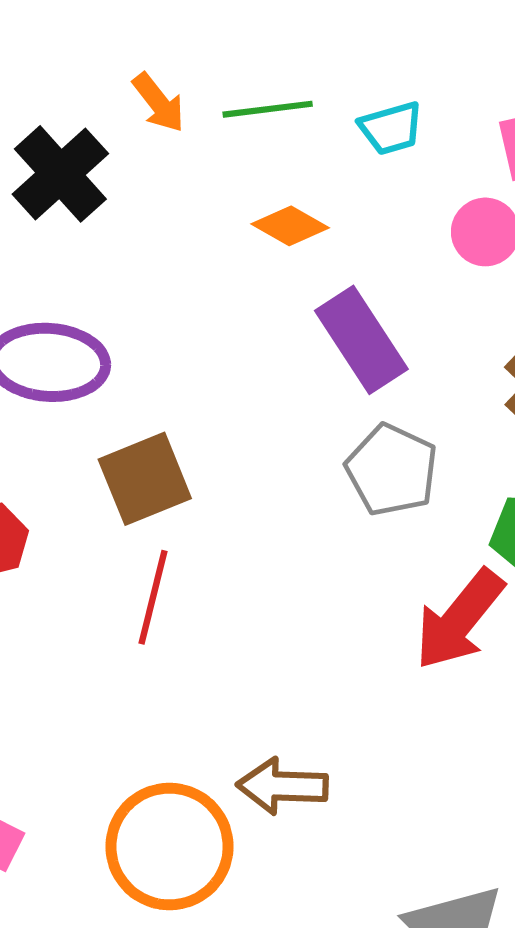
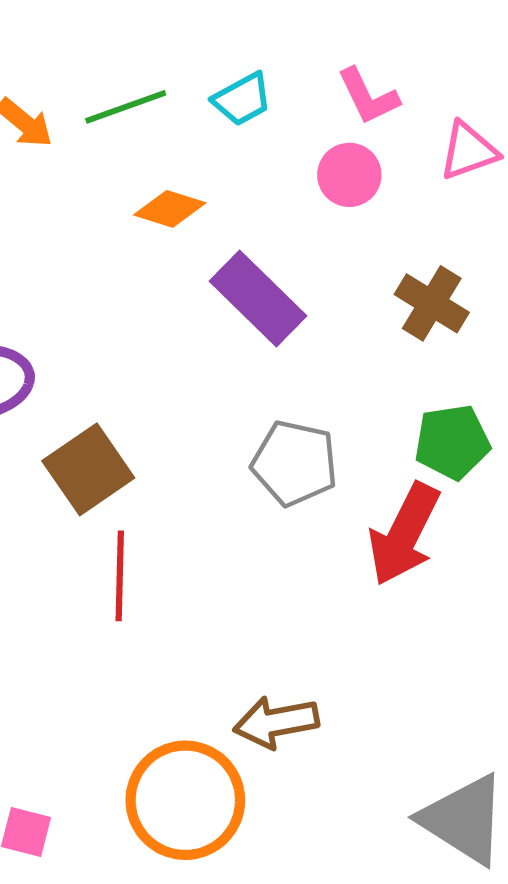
gray pentagon: (392, 470) -> (295, 463), moved

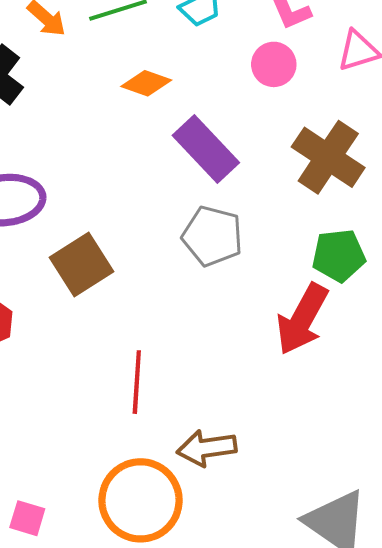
brown cross: (432, 303) -> (328, 157), size x1.4
gray pentagon: (295, 463) -> (212, 236), moved
red line: (120, 576) -> (137, 382), moved

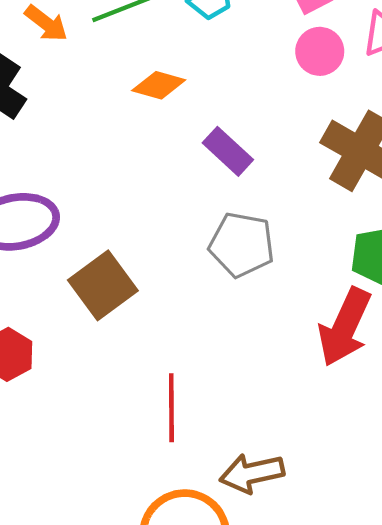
pink circle: (274, 64) -> (320, 51), moved
purple rectangle: (206, 149) -> (228, 151), size x0.7

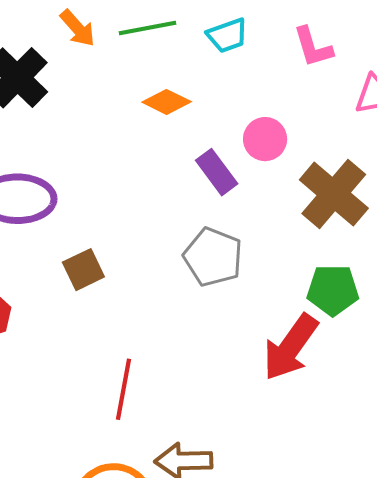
pink circle: (320, 51) -> (265, 139), moved
brown square: (103, 285) -> (83, 270), size x0.7

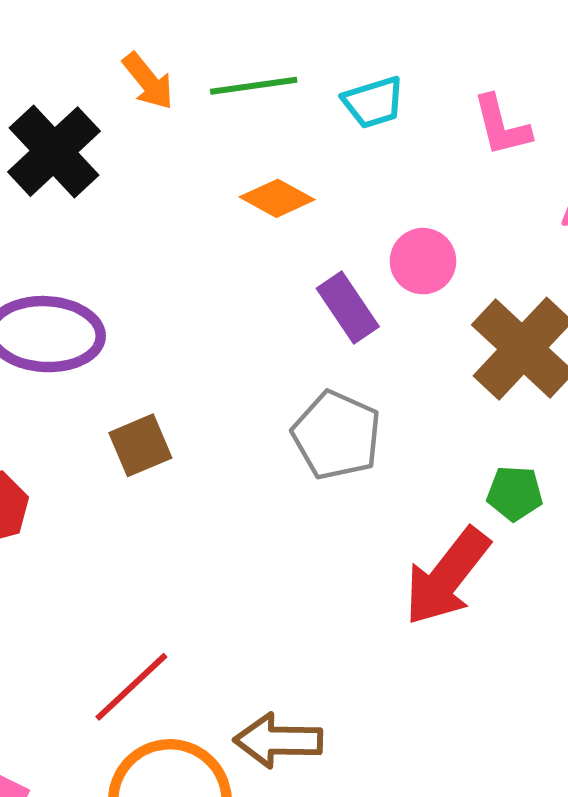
green pentagon: (333, 290) -> (515, 493), size x0.7
red line: (123, 389) -> (131, 687), moved, turned 34

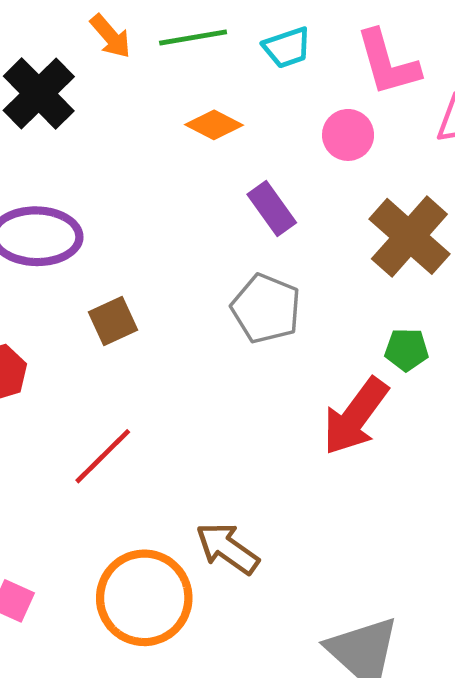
pink L-shape: (501, 126) -> (388, 63), size x1.4
pink circle: (423, 261) -> (348, 135), moved
red line: (131, 687) -> (103, 456), moved
brown arrow: (278, 741) -> (227, 548), turned 36

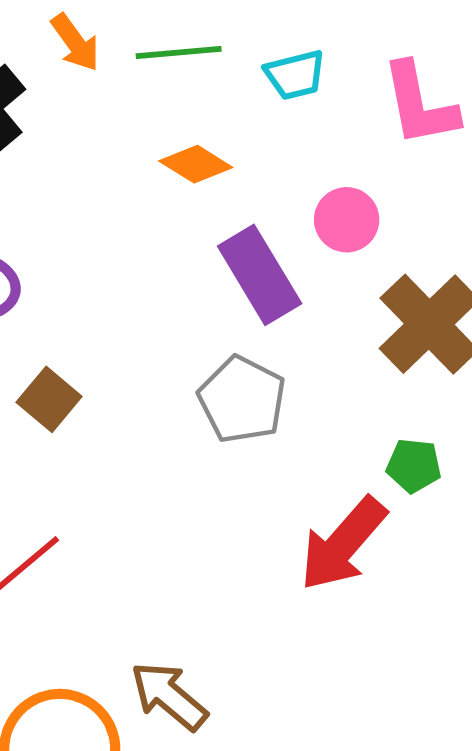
pink circle: (348, 135) -> (347, 220), moved
purple rectangle: (272, 208) -> (260, 275), size x1.4
brown square: (113, 321) -> (49, 399), turned -30

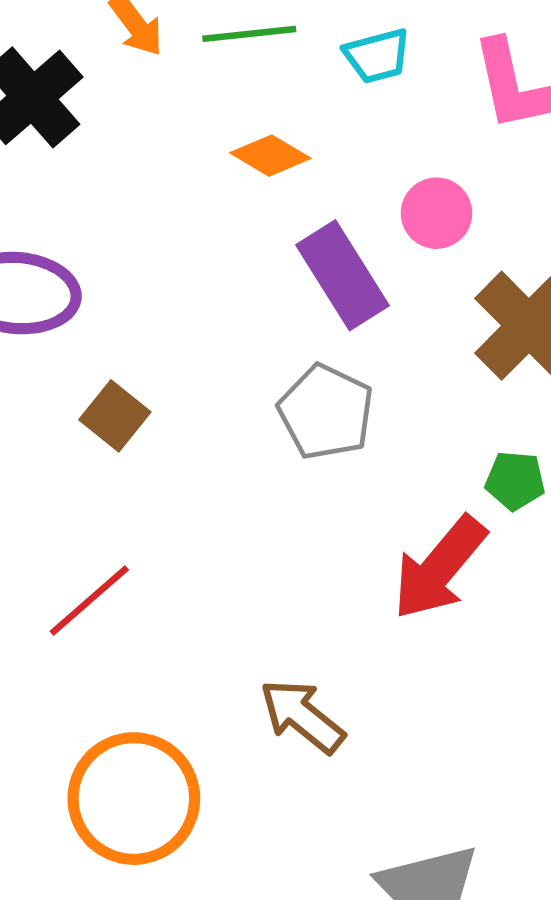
brown arrow: (169, 696) -> (302, 716), moved

